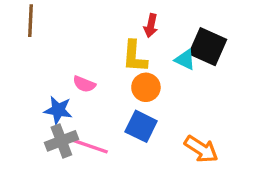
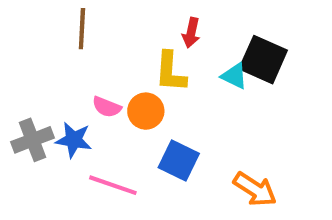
brown line: (31, 21) -> (82, 29), moved
orange circle: (146, 87) -> (146, 111), moved
gray cross: (61, 141) -> (32, 140), moved

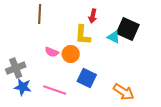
blue star: (74, 140) -> (23, 87), moved

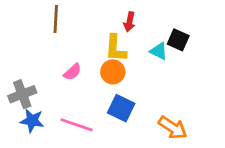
black square: (128, 29) -> (178, 40), size x0.7
pink semicircle: (52, 52) -> (72, 72), turned -64
orange circle: (71, 54) -> (113, 72), moved

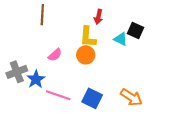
blue square: (121, 108) -> (92, 98), moved
blue star: (32, 121) -> (36, 79), moved, turned 30

